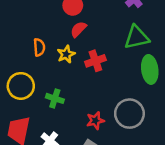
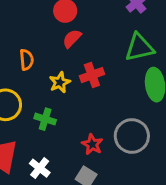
yellow star: (66, 54) -> (60, 82), moved
red star: (95, 121) -> (92, 144), turned -30

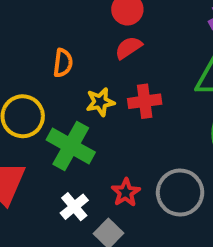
green cross: (45, 119) -> (71, 146), size x1.6
white cross: (40, 168) -> (74, 207), moved

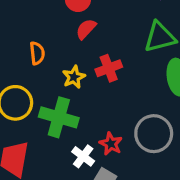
white cross: (74, 207) -> (83, 156), moved

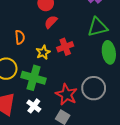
red star: (111, 144) -> (66, 95), size x1.5
white cross: (83, 156) -> (34, 106), moved

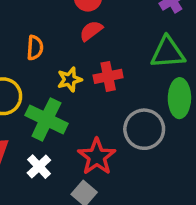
gray circle: (94, 88) -> (144, 129), moved

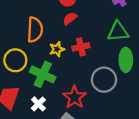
orange semicircle: (35, 48) -> (35, 30), size x1.6

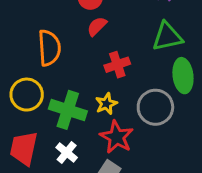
yellow star: (57, 49) -> (106, 104), moved

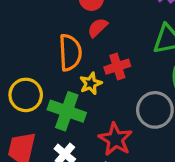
orange semicircle: (49, 48) -> (70, 52), moved
yellow star: (106, 104) -> (91, 83), moved

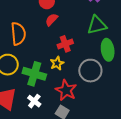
orange semicircle: (70, 52) -> (18, 34), moved
yellow star: (91, 83) -> (57, 63), moved

